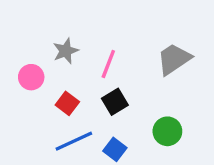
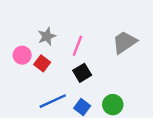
red square: (67, 103) -> (42, 63), moved
green circle: (167, 131) -> (113, 105), moved

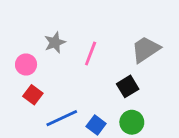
red square: (42, 63) -> (33, 95), moved
black square: (82, 73) -> (128, 86), moved

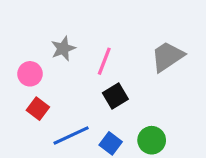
black square: (128, 86) -> (115, 96), moved

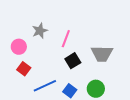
gray trapezoid: (167, 56) -> (102, 54), moved, turned -145

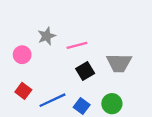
pink line: (66, 39) -> (77, 45), turned 54
red square: (24, 69) -> (23, 91), moved

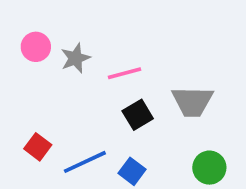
pink circle: (22, 55) -> (36, 47), moved
green circle: (112, 104) -> (209, 168), moved

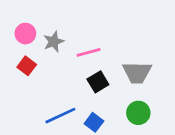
red square: (38, 147) -> (27, 66), moved
green circle: (209, 168) -> (138, 113), moved

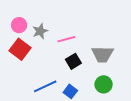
red square: (27, 66) -> (20, 49), size x1.5

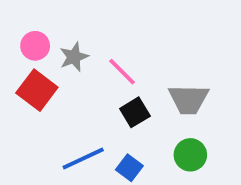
pink line: (66, 39) -> (122, 72), turned 60

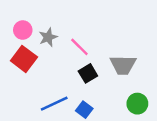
green circle: (190, 155) -> (137, 104), moved

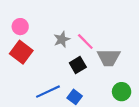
gray star: (48, 37) -> (62, 39), moved
pink line: (79, 47) -> (85, 41), moved

